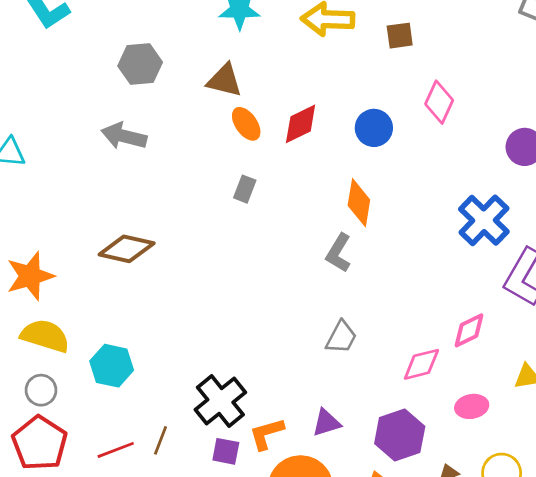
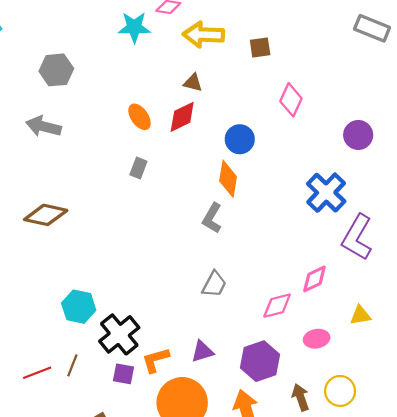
brown triangle: (224, 80) -> (193, 83), moved, size x0.7
blue circle: (374, 128) -> (240, 139), moved
cyan hexagon: (112, 366) -> (79, 307), moved

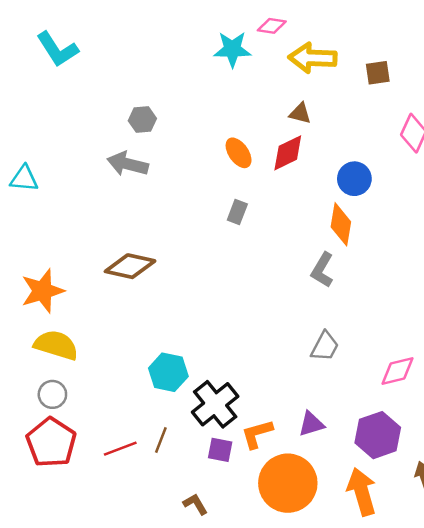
gray hexagon: (56, 70) -> (142, 120), moved, size x0.7

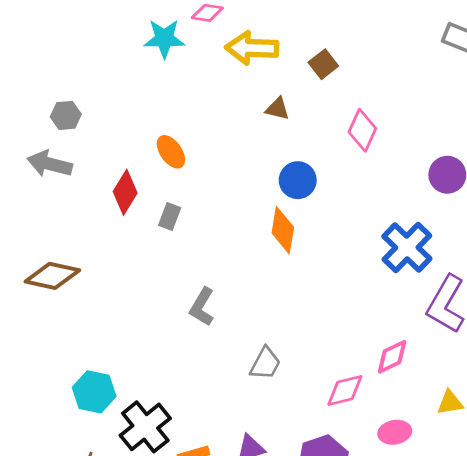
brown square: (378, 73) -> (323, 64), turned -30
brown triangle: (300, 113) -> (277, 109), moved
red diamond: (288, 153) -> (125, 192), moved, turned -33
gray L-shape: (322, 270) -> (202, 307), moved

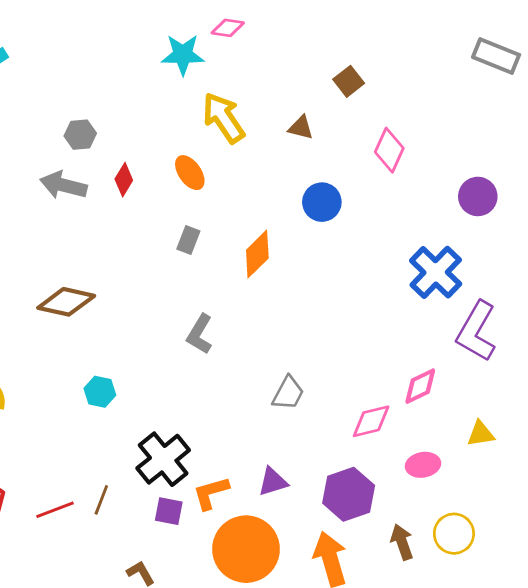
yellow arrow: (252, 48) -> (224, 118), moved, turned 54
red diamond: (125, 192) -> (124, 180), moved, size x0.7
orange diamond: (283, 230) -> (257, 254), moved, turned 36
gray L-shape: (202, 307) -> (200, 334), moved
cyan hexagon: (94, 392) -> (100, 392), moved, size x0.7

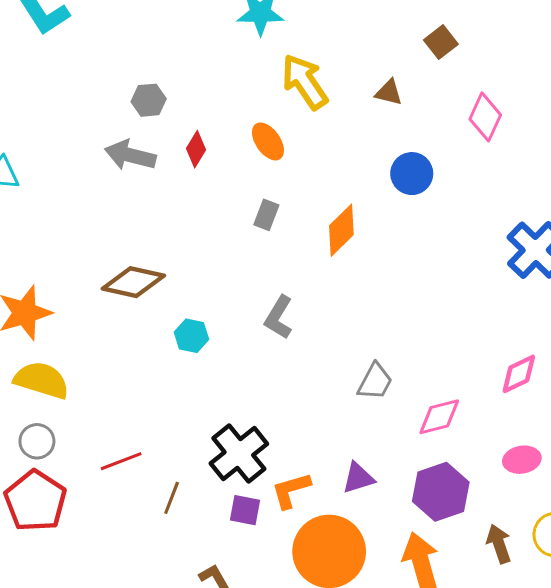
cyan hexagon: (100, 392) -> (191, 336), moved
pink diamond: (371, 421) -> (439, 417), moved
red line: (55, 510) -> (121, 461), moved

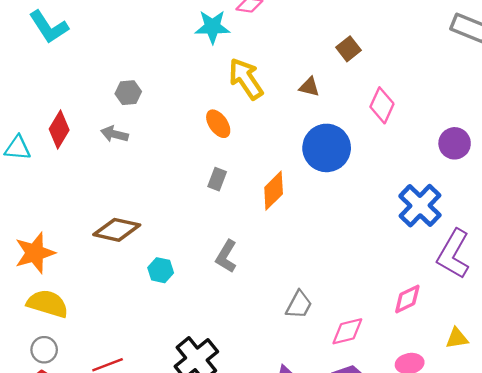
red diamond: (196, 149) -> (59, 130), moved, size x1.4
gray arrow: (130, 155) -> (114, 134), size x0.7
blue circle: (412, 174) -> (327, 148), size x1.5

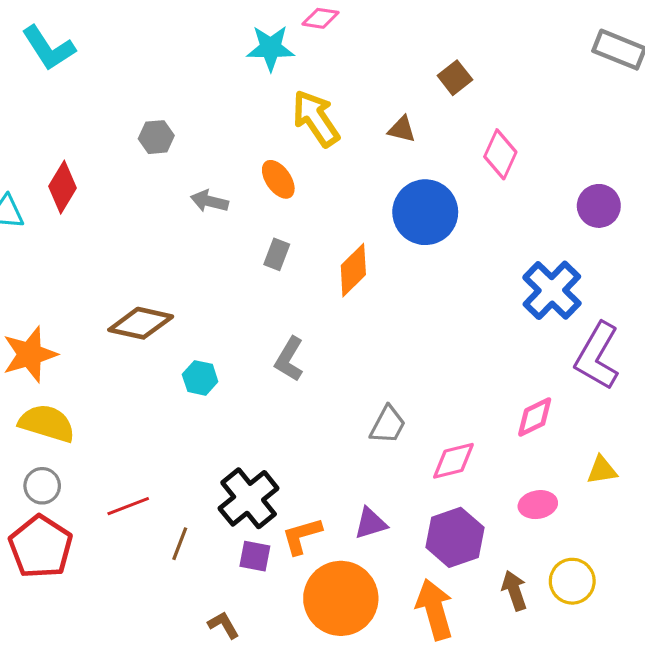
gray arrow: (114, 134) -> (209, 201), moved

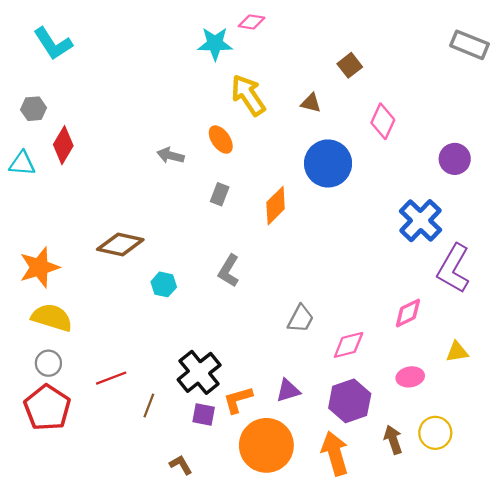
gray hexagon: (156, 137) -> (34, 109), moved

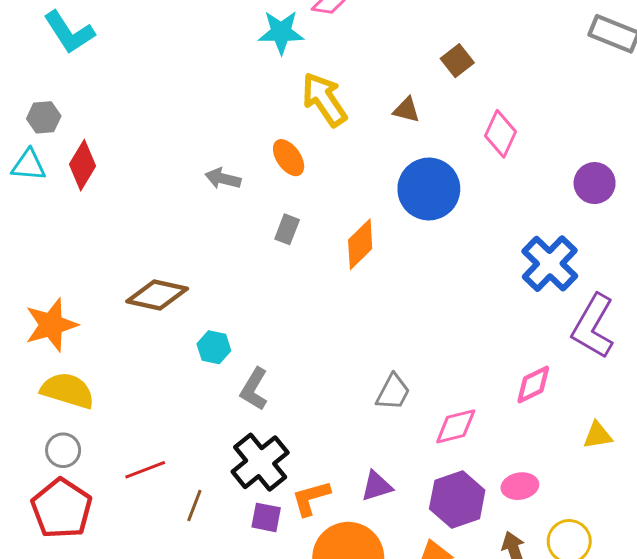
cyan triangle: (22, 163) -> (29, 165), moved
gray L-shape: (229, 271) -> (254, 389), moved
pink ellipse: (410, 377) -> (520, 486), moved

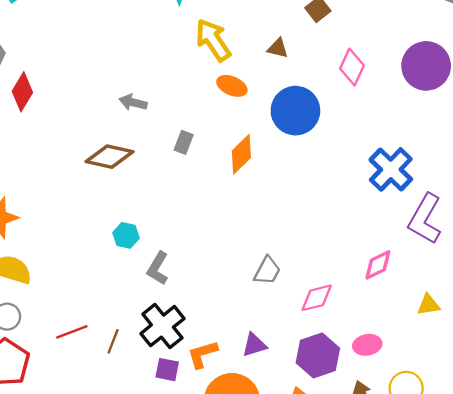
orange ellipse: (289, 158) -> (232, 86), moved, turned -32
purple circle: (595, 183) -> (426, 66), moved, size x1.5
brown diamond: (157, 295) -> (110, 157), moved
brown line: (194, 505) -> (113, 341), moved

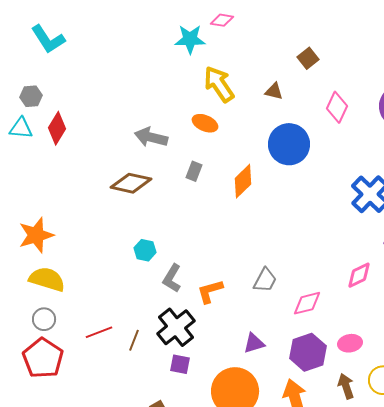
orange ellipse: (232, 86) -> (205, 123), moved
gray arrow: (133, 102) -> (151, 137), size x1.4
orange L-shape: (202, 354) -> (210, 291), moved

